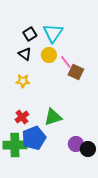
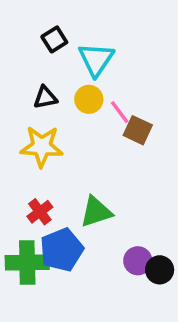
black square: (30, 34) -> (54, 39), moved
black triangle: (25, 54) -> (45, 98), turned -48
yellow star: (23, 81) -> (42, 146), size x1.6

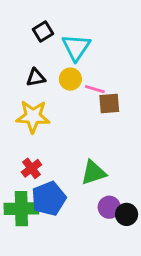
pink line: (120, 112) -> (95, 89), turned -36
brown square: (138, 130) -> (109, 104), turned -30
green triangle: (96, 212) -> (93, 173), moved

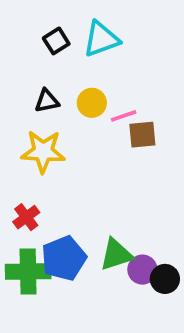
cyan triangle: (76, 47) -> (101, 39), moved, turned 36
pink line: (95, 89) -> (124, 116), turned -36
red cross: (31, 168) -> (26, 217), moved
green triangle: (93, 173) -> (116, 255), moved

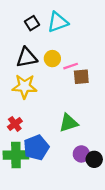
black triangle: (47, 101) -> (27, 57), size x1.5
green triangle: (116, 255) -> (68, 123), moved

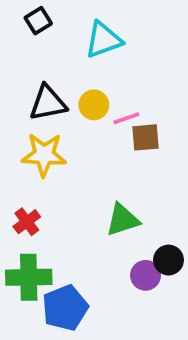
black square: (32, 23) -> (38, 21), moved
blue pentagon: (36, 148) -> (65, 308), moved
black circle: (94, 159) -> (169, 260), moved

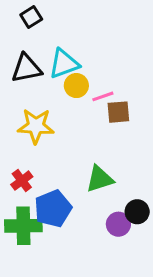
cyan triangle: (103, 40) -> (64, 64), moved
black triangle: (48, 103) -> (26, 68), moved
blue pentagon: (65, 308) -> (53, 209), moved

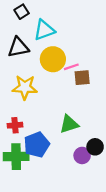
cyan triangle: (64, 64) -> (44, 30), moved
yellow circle: (76, 86) -> (53, 59), size x1.5
red cross: (22, 181) -> (15, 125), turned 32

